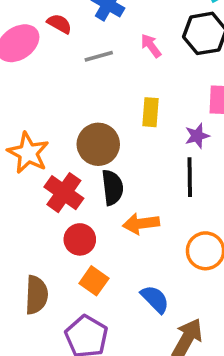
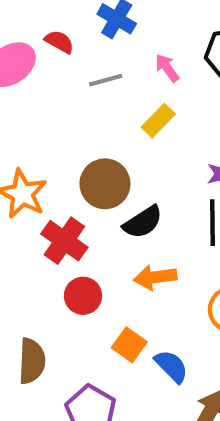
yellow rectangle: (151, 112) -> (158, 121), moved, turned 40
black semicircle: (112, 187) -> (143, 222), moved, turned 64
orange square: (94, 281) -> (129, 345), moved

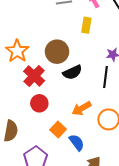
yellow rectangle: (158, 121) -> (86, 25), turned -42
orange arrow: (155, 277) -> (82, 108), moved, turned -30

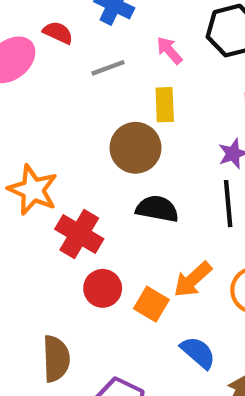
brown circle: (57, 52) -> (135, 148), moved
black semicircle: (72, 72) -> (157, 209), turned -132
orange square: (58, 130) -> (151, 304), moved

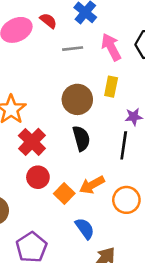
pink arrow: (169, 50) -> (111, 47), size x1.5
yellow rectangle: (165, 105) -> (111, 87), moved
black semicircle: (157, 209) -> (81, 138), turned 50

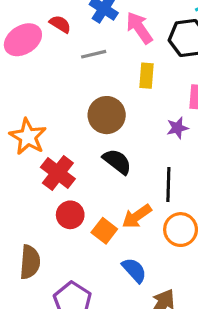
pink arrow: (111, 47) -> (139, 28), moved
yellow rectangle: (111, 87) -> (147, 76), moved
black semicircle: (81, 138) -> (117, 162), turned -30
black line: (124, 145) -> (168, 185), moved

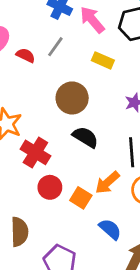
red semicircle: (60, 24) -> (26, 55), moved
gray line: (94, 54) -> (55, 47), turned -35
yellow rectangle: (147, 76) -> (103, 60), turned -65

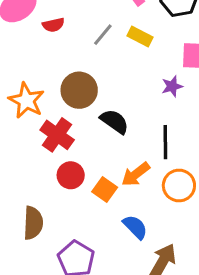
gray line: (55, 47) -> (103, 35), moved
red semicircle: (26, 55) -> (53, 25), turned 138
brown circle: (72, 98) -> (79, 90), moved

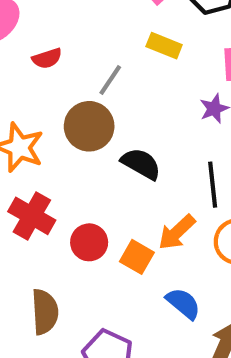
red semicircle: (53, 25) -> (47, 58), moved
gray line: (103, 35) -> (110, 80), moved
red cross: (57, 135) -> (32, 216), moved

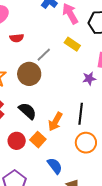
black semicircle: (141, 164) -> (27, 111), moved
orange arrow: (177, 232) -> (55, 122), moved, turned -30
red circle: (89, 242) -> (17, 141), moved

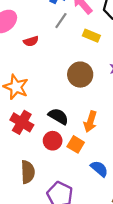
gray line: (44, 55) -> (61, 21), moved
brown circle: (29, 74) -> (80, 75), moved
red circle: (17, 141) -> (53, 141), moved

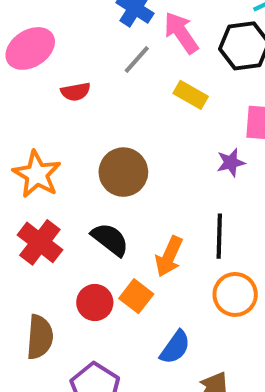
brown circle: (80, 75) -> (123, 172), moved
red circle: (53, 141) -> (95, 302), moved
blue semicircle: (99, 169) -> (175, 347), turned 78

